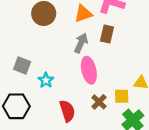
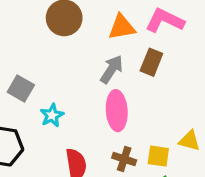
brown cross: (99, 102) -> (124, 159), turned -35

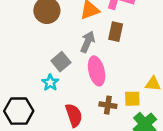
gray square: (21, 88) -> (61, 62), moved, turned 30

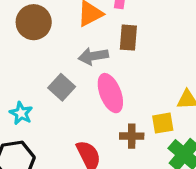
gray arrow: (88, 42) -> (93, 56), turned -115
cyan star: (50, 83) -> (21, 113), moved

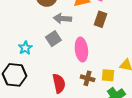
gray arrow: (93, 56) -> (62, 18), moved

